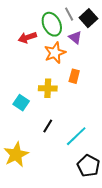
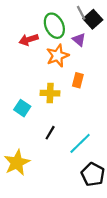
gray line: (69, 14) -> (81, 13), moved

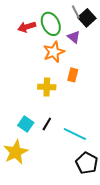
red arrow: (29, 40) -> (27, 27), moved
cyan square: (22, 108) -> (26, 124), moved
cyan line: (80, 143) -> (75, 134), turned 70

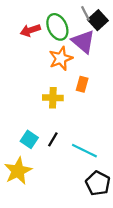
purple triangle: (74, 37) -> (83, 42), size x1.6

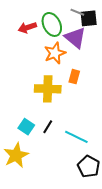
gray line: (86, 13) -> (77, 12), turned -40
black square: (98, 20) -> (89, 18), turned 36
yellow cross: (53, 98) -> (48, 89), size x1.4

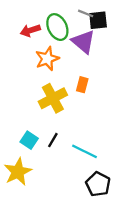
orange star: (55, 53) -> (47, 59), moved
yellow cross: (48, 89) -> (53, 98), turned -30

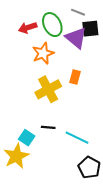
black square: (98, 20) -> (90, 29), moved
cyan square: (29, 140) -> (27, 138), moved
black line: (53, 140) -> (48, 127), turned 64

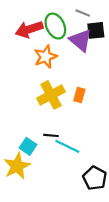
red arrow: (28, 28) -> (29, 29), size x1.4
orange rectangle: (75, 77) -> (79, 95), moved
cyan line: (77, 138) -> (67, 146), moved

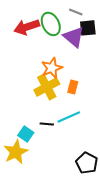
orange star: (46, 57) -> (52, 68), moved
cyan line: (67, 146) -> (69, 117), moved, turned -50

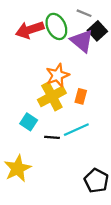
black square: (88, 28) -> (97, 31), turned -36
cyan square: (26, 134) -> (29, 122), moved

